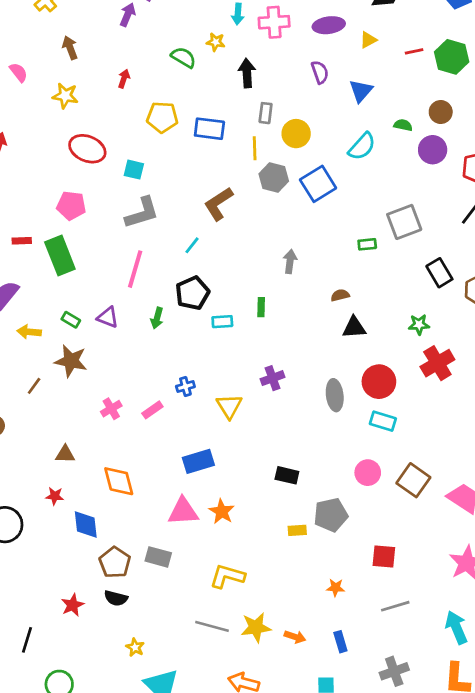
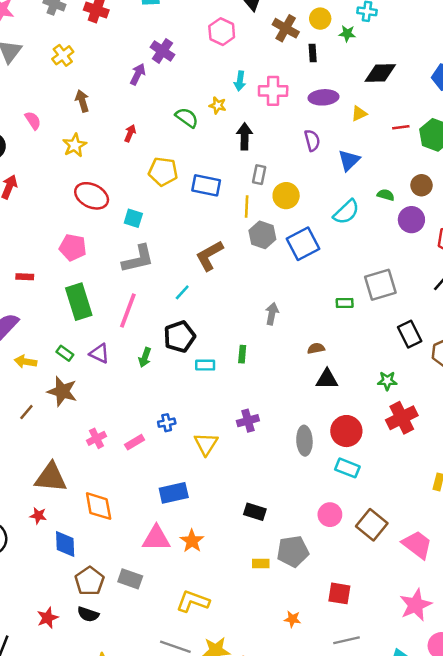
yellow star: (65, 96) -> (75, 145), turned 30
green rectangle: (60, 255) -> (79, 302), moved
brown triangle: (65, 454) -> (51, 477), size x1.8

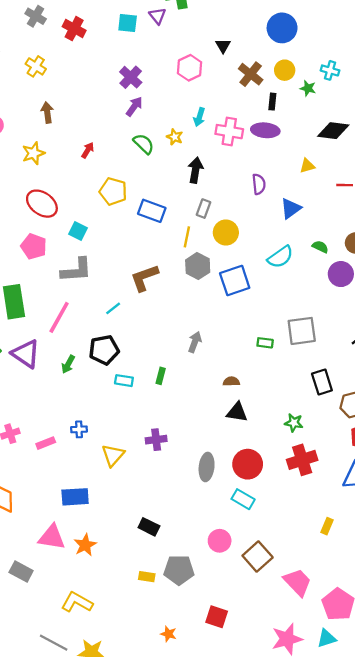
yellow cross: (63, 55) -> (36, 66), turned -30
purple arrow: (138, 74) -> (134, 106), moved
purple ellipse: (323, 97) -> (265, 130), moved
pink pentagon: (73, 247) -> (34, 246), moved
purple triangle: (99, 353) -> (26, 354), size x1.5

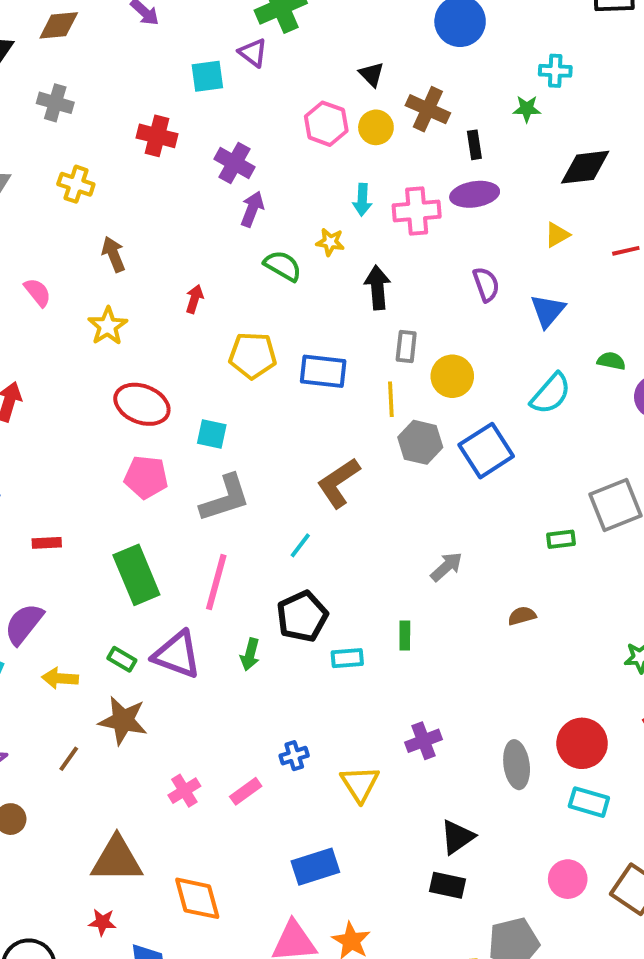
red cross: (74, 29) -> (157, 136), moved
yellow circle: (285, 70) -> (376, 127), moved
gray arrow: (195, 342) -> (446, 567), turned 42
black triangle: (237, 412) -> (457, 837), moved, turned -30

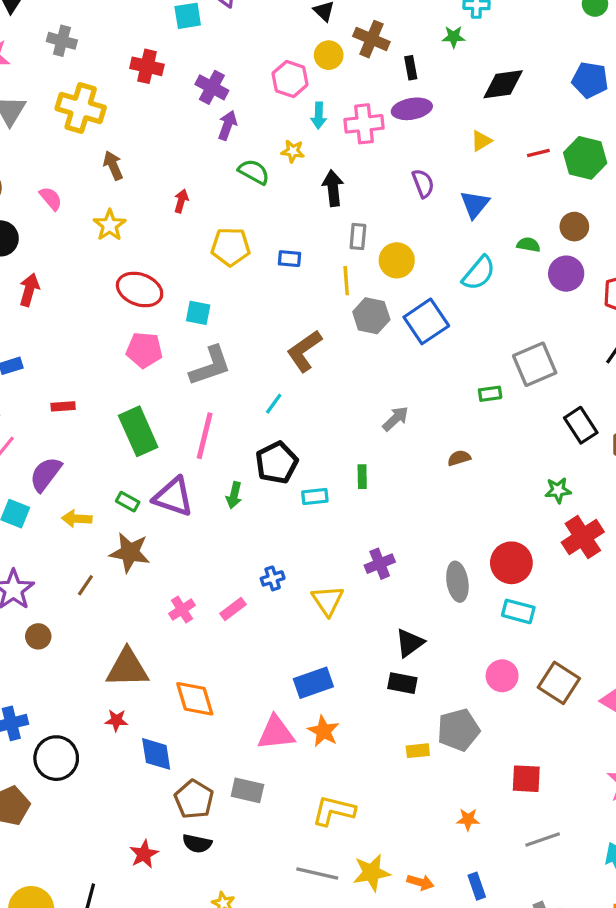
pink hexagon: (326, 124) -> (290, 79), moved
yellow cross: (76, 184) -> (81, 108), size x1.6
blue rectangle: (323, 371) -> (289, 259), size x0.6
blue rectangle: (315, 867) -> (313, 683), moved

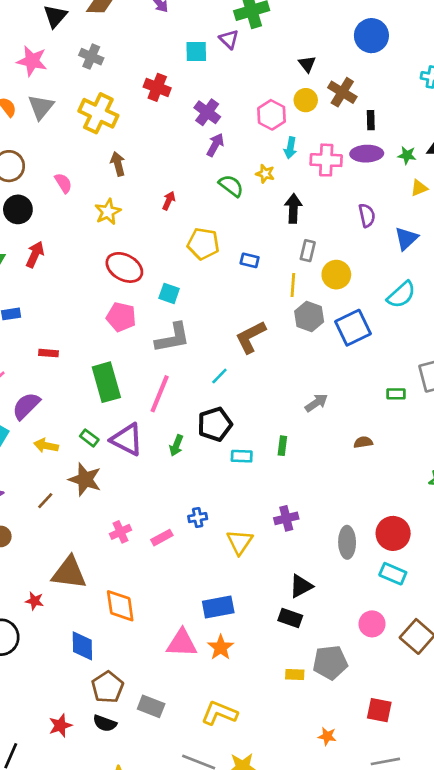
green star: (454, 37) -> (407, 155), moved
red star: (116, 720) -> (34, 601), moved
gray rectangle: (247, 790) -> (151, 706), moved

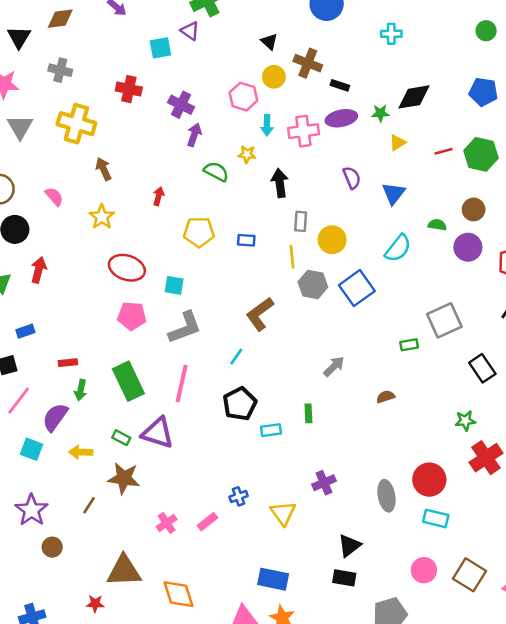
black rectangle: (371, 120) -> (340, 85), turned -60
green arrow: (176, 445) -> (81, 390), moved
blue rectangle: (218, 607) -> (273, 579), turned 32

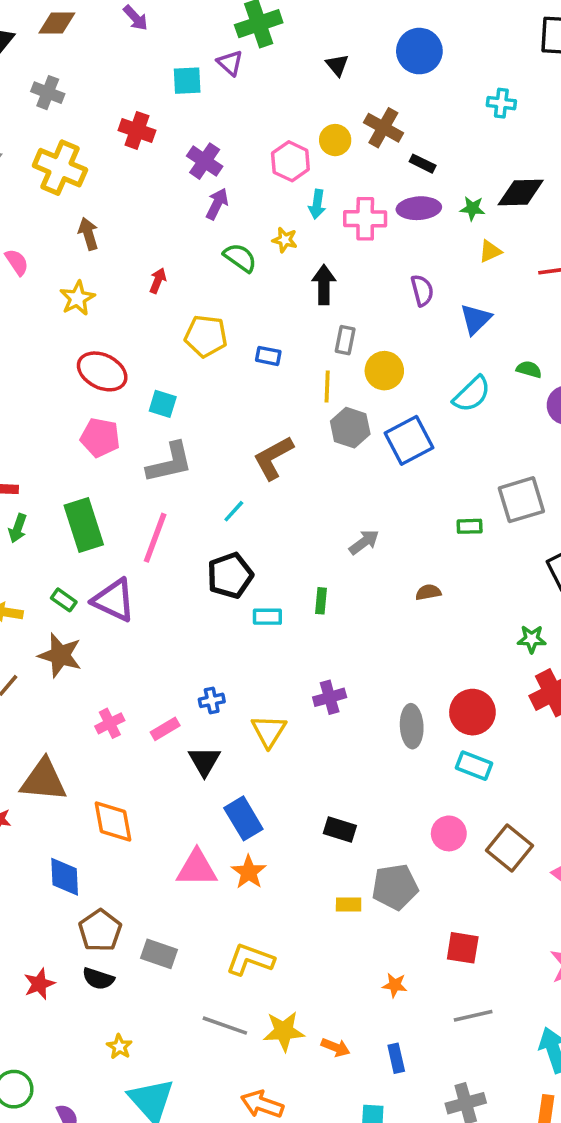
black triangle: (269, 42) -> (337, 65), moved
black triangle: (349, 545) -> (204, 761), moved, turned -30
blue rectangle: (273, 579) -> (243, 818), turned 40

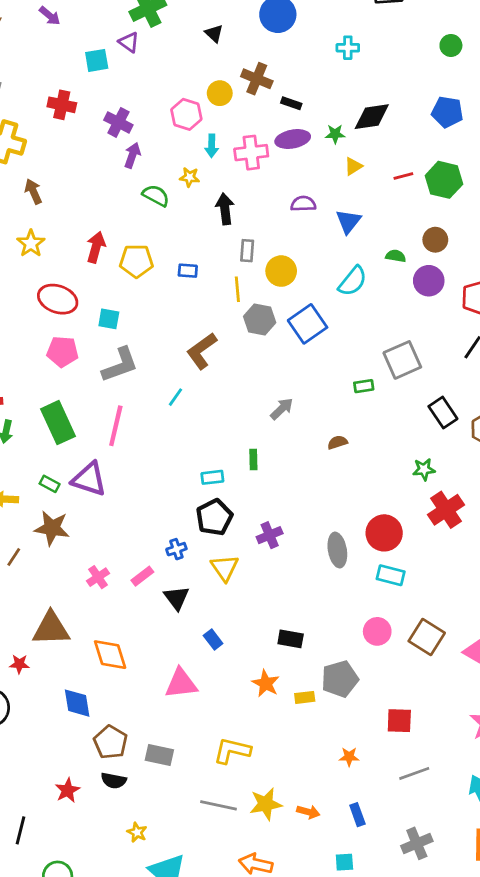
red arrow: (158, 281) -> (96, 247), moved, size x1.5
purple semicircle: (422, 290) -> (303, 204), turned -70
black pentagon: (230, 575) -> (214, 517), moved
blue rectangle: (243, 818) -> (213, 639), size x0.6
orange star: (249, 872) -> (266, 683), moved

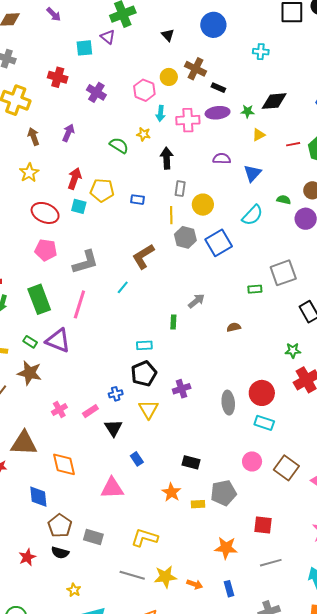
purple arrow: (132, 155) -> (68, 133), moved
cyan square: (109, 319) -> (79, 206), moved
green rectangle: (253, 460) -> (173, 322), moved
orange star: (349, 757) -> (226, 548), size x1.6

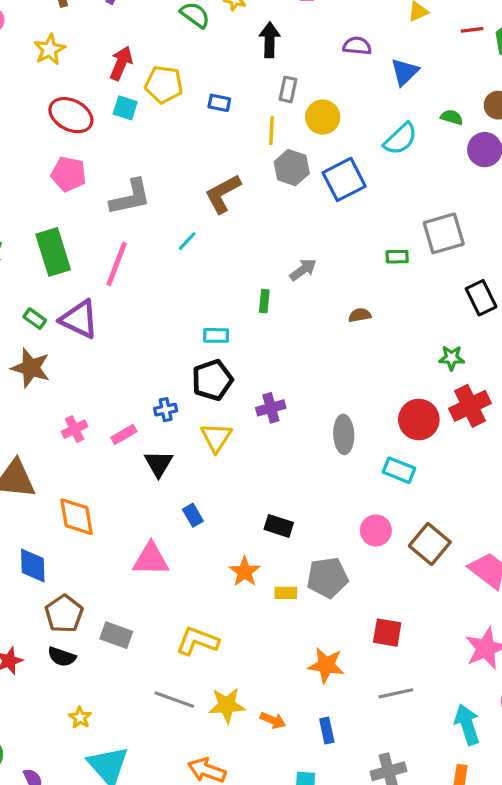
red circle: (262, 393) -> (419, 420), moved

